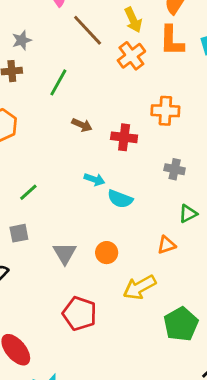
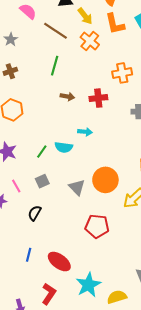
gray star: (22, 40) -> (11, 39), moved
green line: (58, 82) -> (55, 66), moved
cyan semicircle: (120, 199) -> (64, 147), moved
orange circle: (107, 253) -> (105, 180), size x1.6

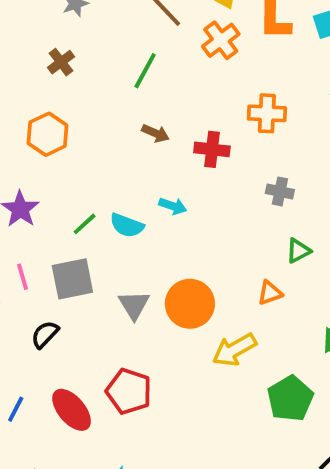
brown cross: (10, 71) -> (61, 62), turned -32
gray square: (42, 181) -> (72, 279), size x1.6
red pentagon: (97, 226) -> (129, 391), moved
red ellipse: (59, 262) -> (72, 410), moved

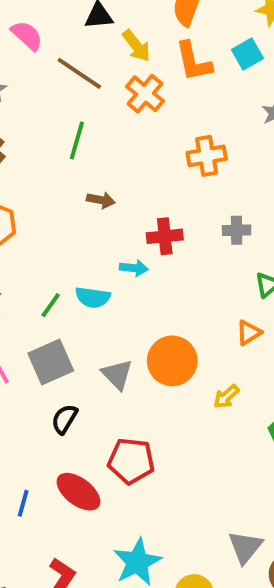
red cross: (212, 149) -> (165, 236), moved
black semicircle: (45, 334) -> (64, 419), moved
yellow arrow: (234, 350) -> (226, 397), size x0.6

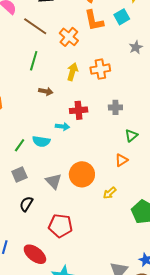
yellow arrow: (136, 46) -> (72, 72), moved, turned -126
gray square: (51, 362) -> (19, 175), size x0.7
red ellipse: (78, 492) -> (35, 254), moved

